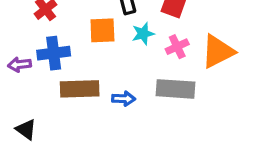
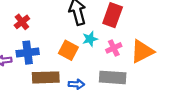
orange square: (102, 30) -> (68, 50), moved, turned 30

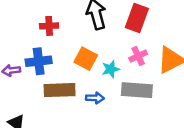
red cross: (22, 22) -> (49, 26), moved, turned 35
cyan star: (90, 39) -> (111, 69), moved

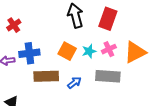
red cross: (49, 26) -> (14, 25), moved, turned -32
cyan star: (111, 69) -> (89, 51), moved
blue arrow: (95, 98) -> (74, 83), turned -40

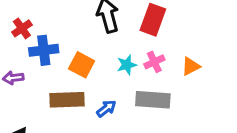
orange square: (67, 51) -> (82, 65), moved
orange triangle: (135, 52) -> (191, 66), size x0.6
blue cross: (29, 53) -> (44, 50), moved

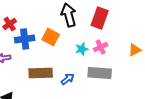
orange square: (82, 65) -> (51, 37), moved
orange triangle: (191, 66) -> (135, 50), moved

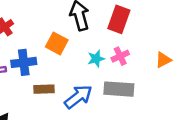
blue cross: (25, 39) -> (24, 62), moved
brown rectangle: (41, 73) -> (44, 89), size x0.7
blue arrow: (68, 79) -> (78, 97), size x1.6

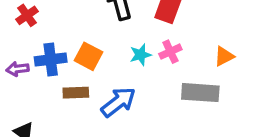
orange square: (57, 43) -> (88, 56), moved
gray rectangle: (119, 89) -> (200, 93), moved

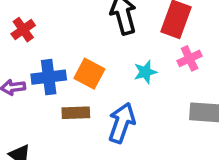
pink cross: (170, 52) -> (190, 58), moved
blue arrow: (118, 102) -> (122, 123), turned -33

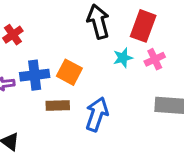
cyan star: (145, 72) -> (123, 58), moved

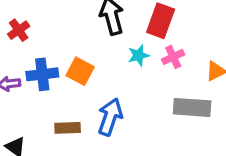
brown rectangle: (58, 105) -> (68, 128), moved

